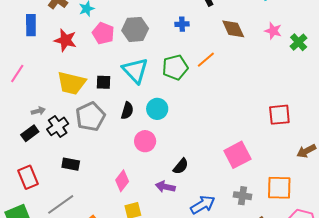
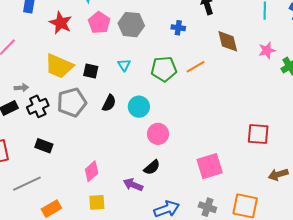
pink star: (273, 31) -> (267, 50), turned 30
cyan triangle: (135, 70) -> (124, 65), size x0.5
pink circle: (145, 141) -> (158, 134), moved

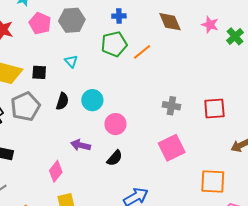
pink star: (267, 50) -> (210, 25), turned -30
green pentagon: (164, 69) -> (114, 44), moved
purple arrow: (133, 185) -> (81, 145), moved
gray cross: (207, 207) -> (171, 106), moved

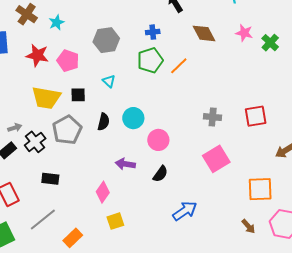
pink pentagon: (40, 23) -> (68, 61), moved

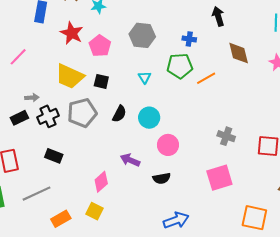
cyan triangle: (109, 81) -> (145, 77), moved
black semicircle: (160, 174) -> (162, 178), turned 30
yellow square: (115, 221) -> (94, 211), moved, turned 30

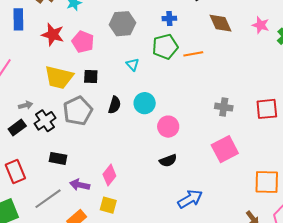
orange line: (206, 78) -> (193, 54), turned 30
purple arrow: (130, 160) -> (80, 185), moved

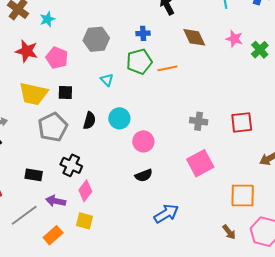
black cross: (45, 121) -> (71, 165), moved, turned -30

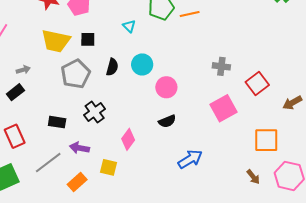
red square: (242, 122) -> (257, 83), moved, turned -30
black cross: (71, 165) -> (95, 112), turned 30
pink diamond: (85, 191) -> (128, 139), moved

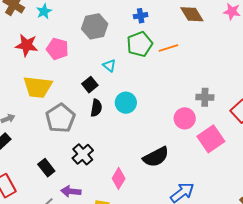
black square: (88, 39) -> (90, 85), moved, turned -35
pink circle: (166, 87) -> (185, 118), moved
black semicircle: (167, 121) -> (156, 157), size x1.5
black rectangle: (57, 122) -> (46, 168), turned 48

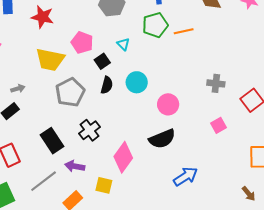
pink pentagon: (57, 49) -> (82, 43), moved
pink circle: (185, 118) -> (168, 104), moved
pink square: (211, 139) -> (218, 125), size x0.6
black rectangle: (46, 168) -> (52, 141), size x1.4
pink diamond: (119, 178) -> (123, 157), size x1.4

